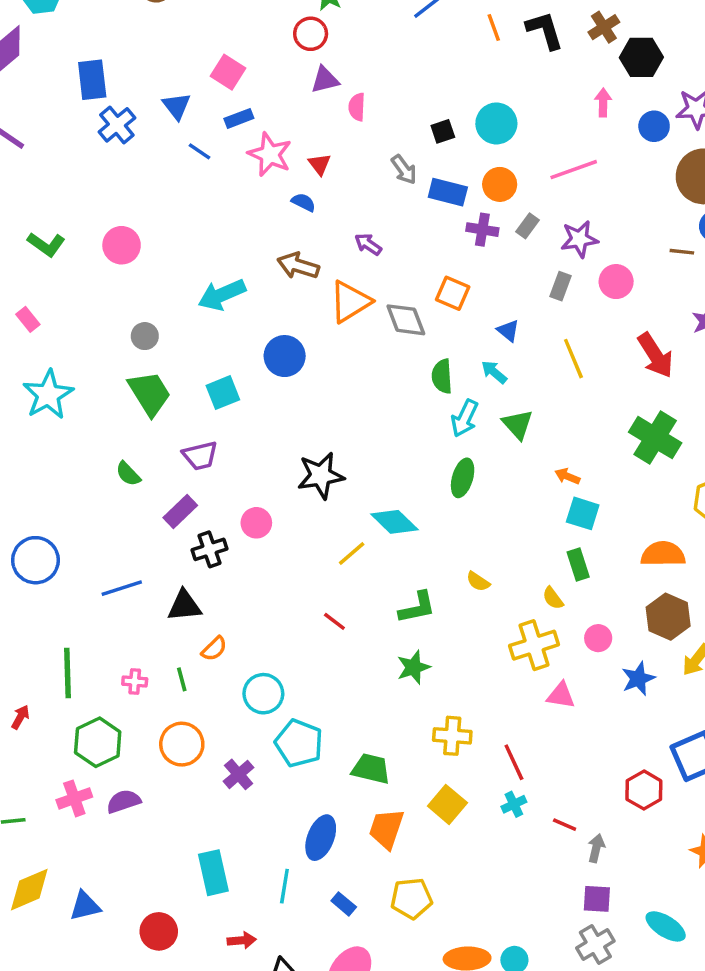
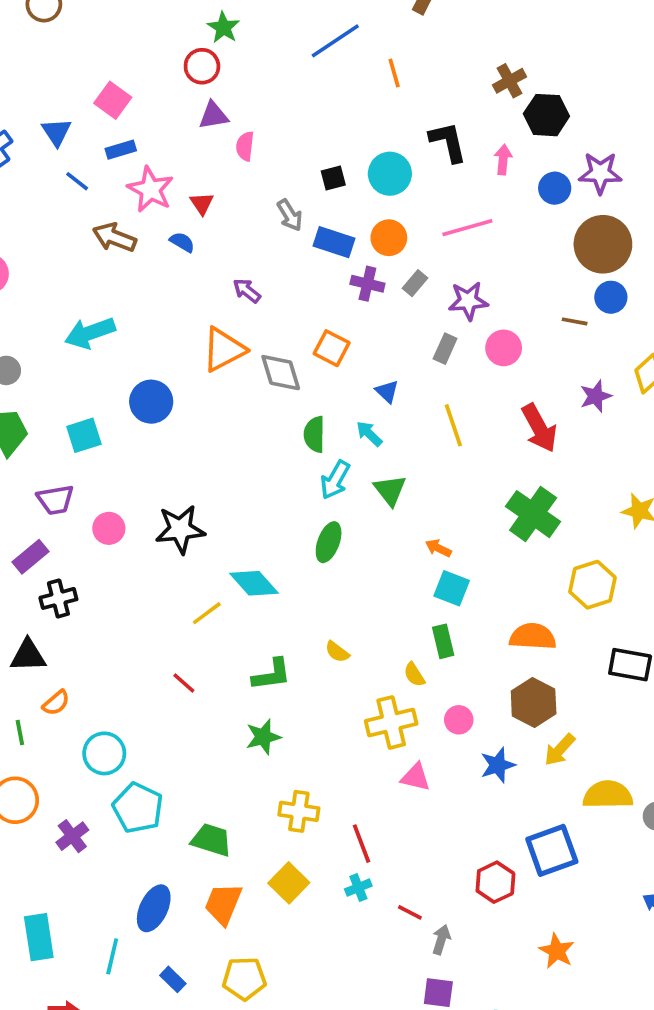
black L-shape: (545, 30) -> (448, 142), moved
brown arrow: (298, 266) -> (114, 237), moved
pink circle: (256, 523) -> (109, 528), moved

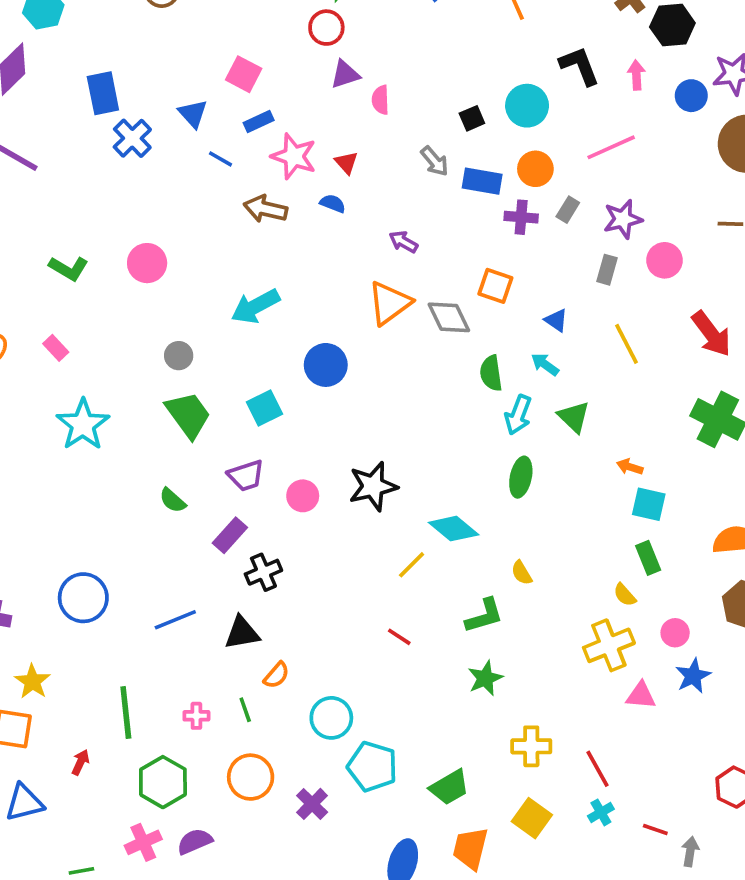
yellow semicircle: (337, 652) -> (522, 573), moved, turned 30
blue star: (498, 765) -> (693, 676), moved
green trapezoid: (211, 840) -> (449, 787), turned 141

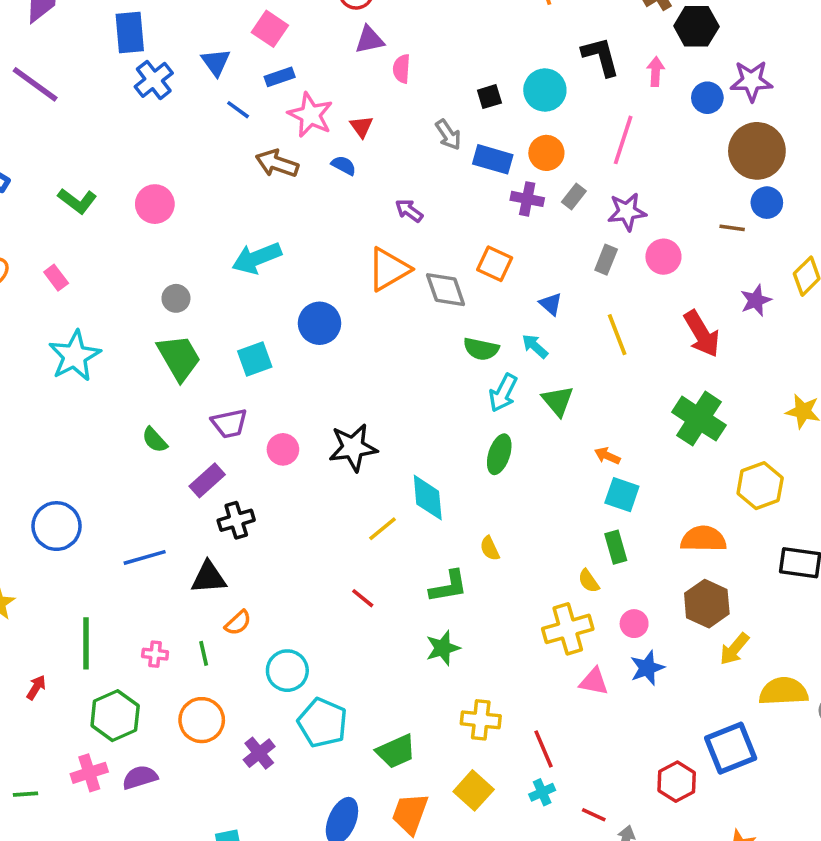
pink line: (611, 147) -> (623, 140), turned -54
green semicircle: (491, 373) -> (481, 349), turned -76
cyan diamond: (454, 529) -> (428, 498), turned 39

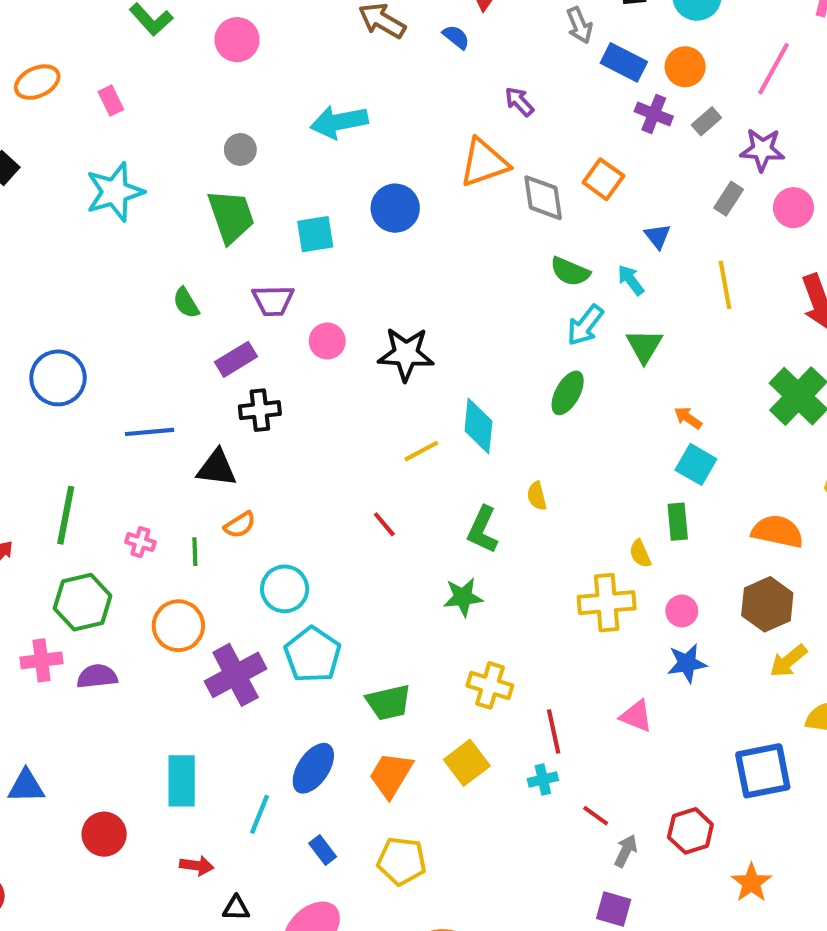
green L-shape: (449, 587) -> (483, 530), turned 114
pink triangle: (594, 682) -> (636, 716), moved
purple cross: (259, 753) -> (236, 675), size x1.6
red hexagon: (677, 782) -> (690, 831), moved

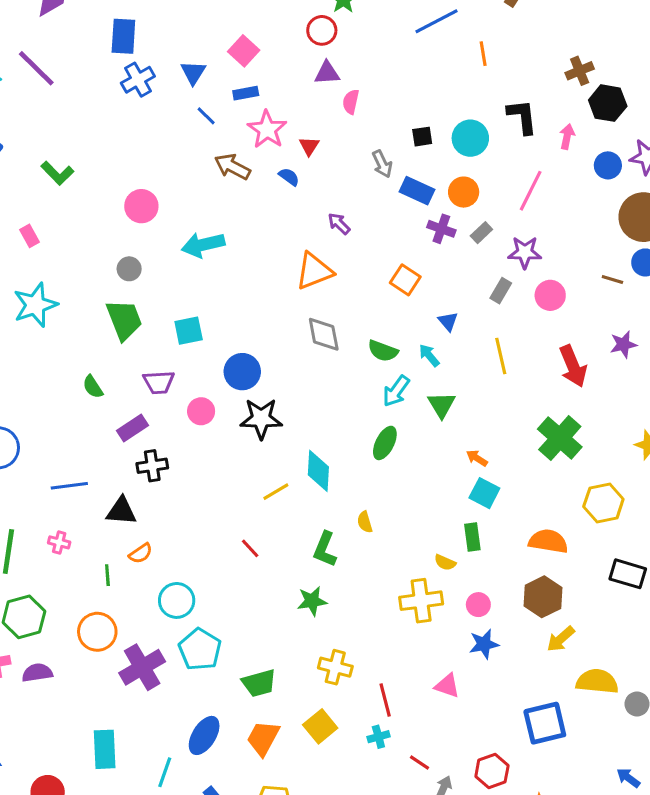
pink circle: (237, 40) -> (141, 206), moved
gray diamond: (543, 198) -> (324, 334), moved
blue circle: (395, 208) -> (242, 372), moved
pink cross: (140, 542) -> (59, 542), moved
yellow semicircle: (640, 554) -> (445, 562), turned -40

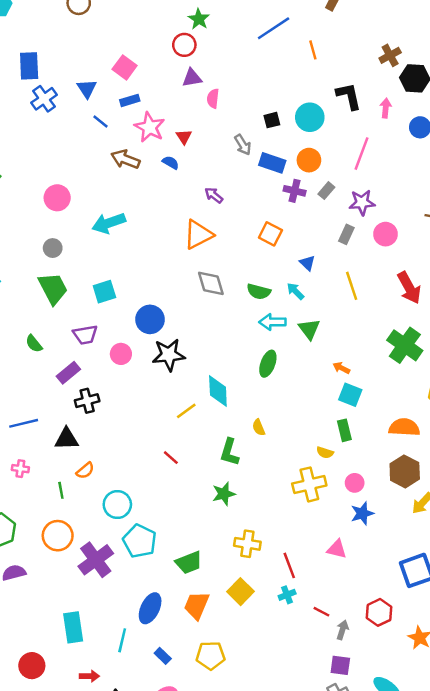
cyan arrow: (396, 391) -> (272, 322), turned 60

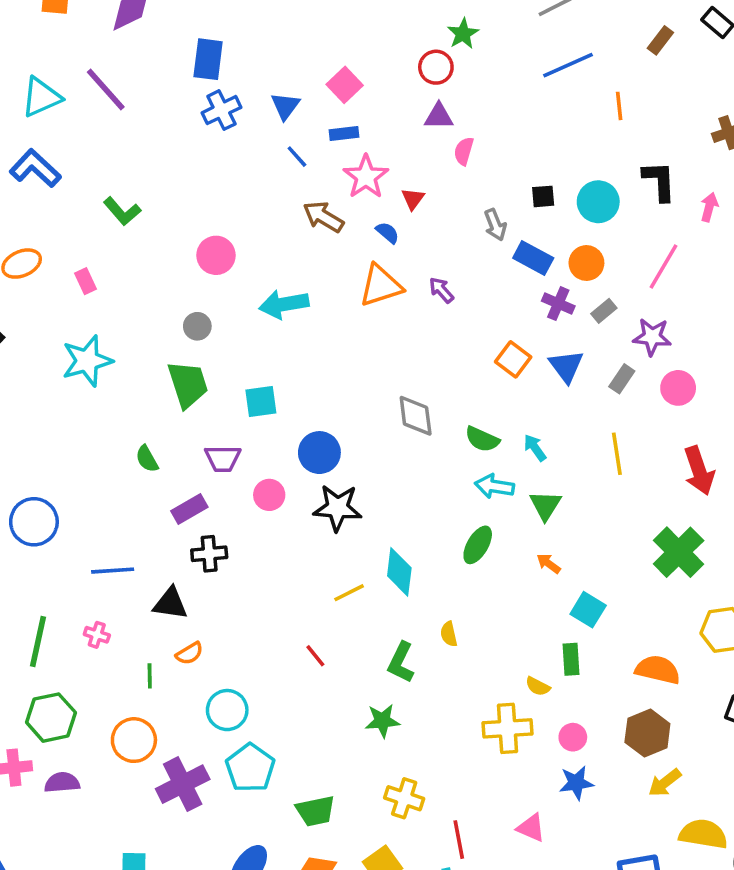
orange triangle: (198, 235) -> (381, 286), moved
blue triangle: (307, 263) -> (566, 366), moved, size x1.5
orange arrow: (341, 368) -> (549, 564), moved

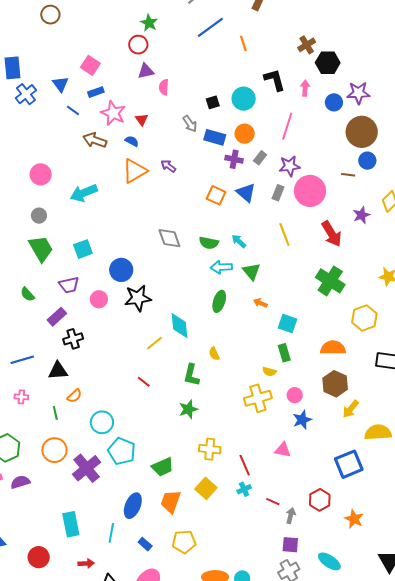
pink circle: (678, 388) -> (310, 191), size x1.6

